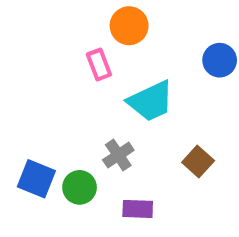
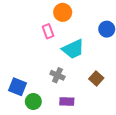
gray cross: (118, 155) -> (57, 75), turned -32
green circle: (80, 187) -> (33, 102), moved

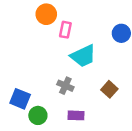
orange circle: (63, 12) -> (46, 14), moved
pink rectangle: (48, 31) -> (65, 30), moved, turned 32

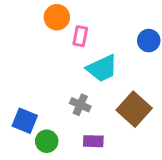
brown square: (109, 89) -> (134, 109), size x1.6

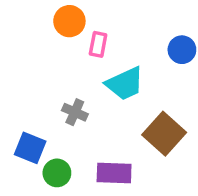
gray cross: (80, 105) -> (75, 112), moved
purple rectangle: (93, 141) -> (114, 173), size x1.4

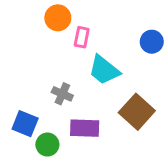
cyan trapezoid: (125, 84) -> (104, 70), turned 64
purple rectangle: (114, 173) -> (85, 128), moved

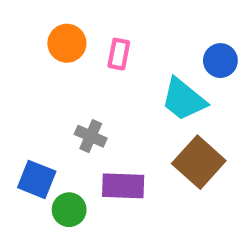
orange circle: (58, 18) -> (67, 43), moved
cyan trapezoid: (104, 70) -> (184, 99), moved

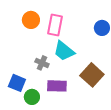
pink rectangle: (119, 54) -> (55, 25), size x1.5
cyan trapezoid: (184, 99) -> (64, 51), moved

